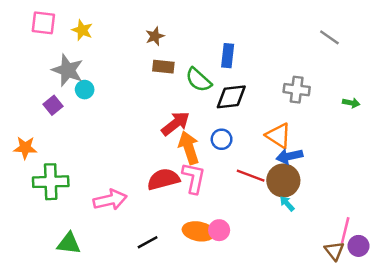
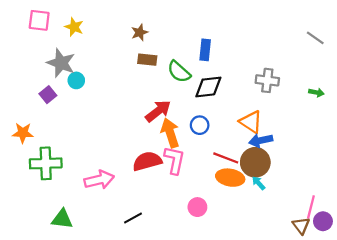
gray line: (329, 37) -> (315, 38), moved
orange ellipse: (199, 231) -> (230, 178), moved

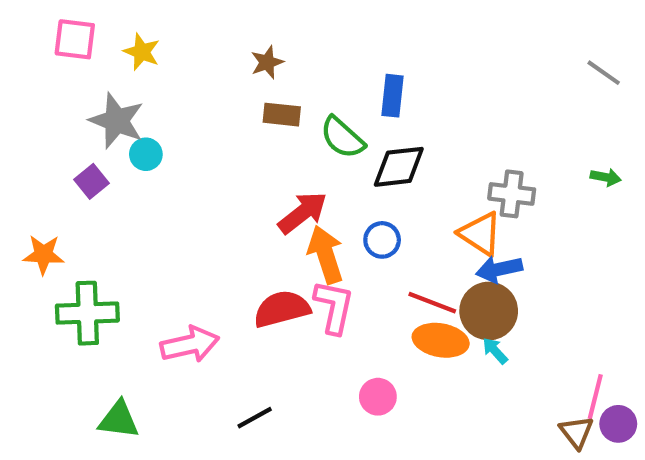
gray cross: (267, 80) -> (512, 194), moved

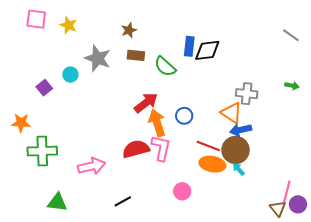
gray star: (117, 121) -> (98, 58), moved
black diamond: (399, 167) -> (207, 50), moved

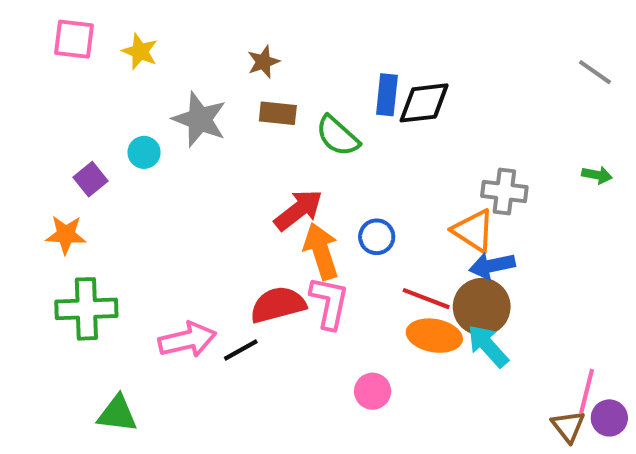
orange star: (21, 123) -> (66, 235), moved
cyan arrow: (239, 169) -> (488, 346), size x1.6
black line: (123, 201) -> (241, 350), moved

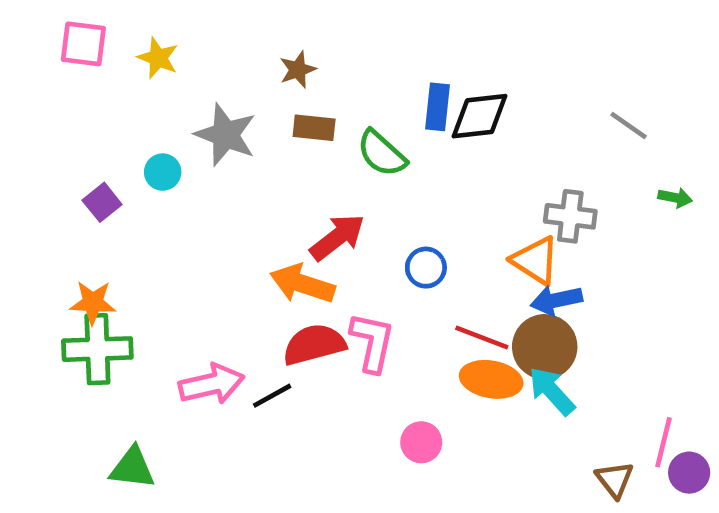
gray line: (595, 72) -> (629, 125), moved
orange star: (66, 235) -> (93, 303), moved
orange arrow: (321, 251) -> (302, 284), moved, turned -54
brown triangle: (568, 426) -> (615, 480), moved

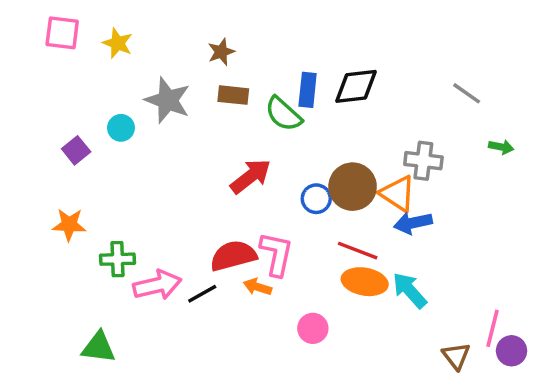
blue rectangle: (438, 107) -> (308, 90), moved
orange arrow: (302, 284) -> (257, 287), moved, size x0.6
brown circle: (545, 347) -> (353, 187), moved
green cross: (97, 349) -> (118, 259), moved, size x0.7

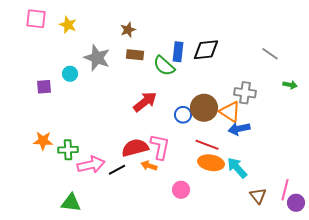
purple square: (76, 150) -> (44, 87), turned 35
orange star: (69, 225) -> (43, 141), moved
green triangle: (99, 347) -> (71, 203), moved
brown triangle: (456, 356) -> (258, 196), moved

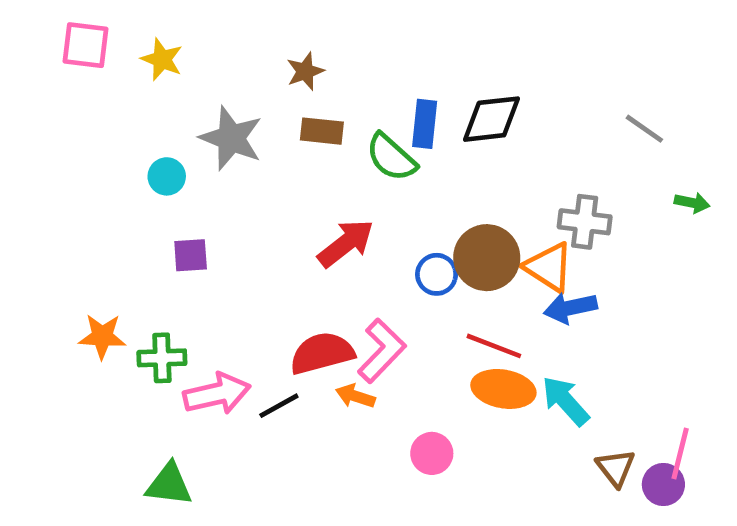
purple square: (44, 87) -> (191, 255), moved
pink L-shape: (160, 147) -> (382, 351), turned 32
purple circle: (296, 203) -> (663, 484), moved

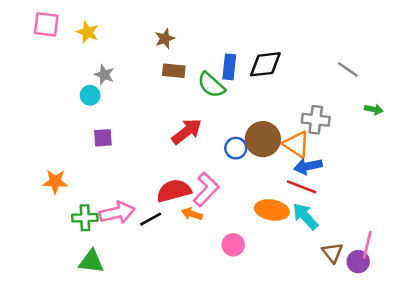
gray star: (231, 138) -> (104, 75), moved, size x0.6
red line: (494, 346) -> (301, 187), moved
green cross: (162, 358) -> (85, 218), moved

